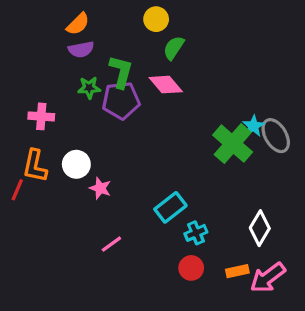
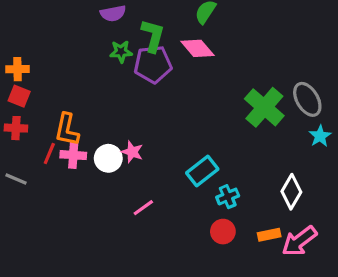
pink cross: (41, 116) -> (73, 155), moved
cyan star: (253, 126) -> (320, 136), moved
white circle: (76, 164) -> (108, 158), moved

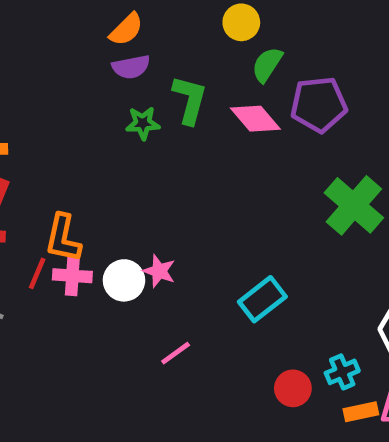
purple pentagon: (153, 64) -> (319, 104), moved
cyan cross: (228, 197) -> (342, 372), moved
orange rectangle: (269, 235) -> (361, 412), moved

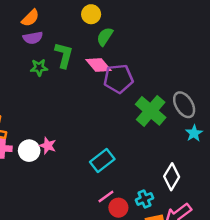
purple pentagon: (319, 104) -> (118, 79), moved
pink line: (176, 353) -> (106, 196), moved

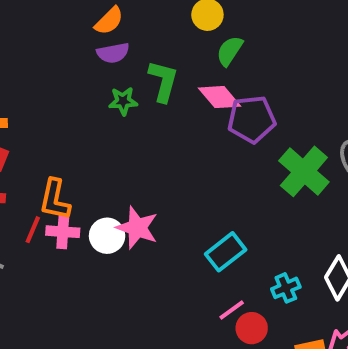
pink star: (48, 146) -> (137, 228), size x1.5
cyan cross: (144, 199) -> (286, 288), moved

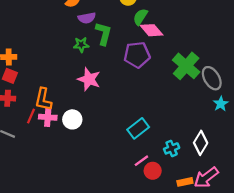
purple semicircle: (113, 53) -> (87, 18), moved
pink diamond: (220, 97) -> (151, 30), moved
purple pentagon: (252, 119) -> (137, 55), moved
green cross: (304, 171) -> (186, 66), moved
pink star: (137, 228) -> (89, 79), moved

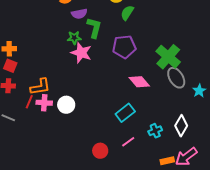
pink diamond: (151, 30) -> (139, 82), moved
gray ellipse: (212, 78) -> (176, 78), moved
pink star: (89, 79) -> (81, 53), moved
orange L-shape: (43, 99) -> (40, 87), turned -110
red circle: (153, 171) -> (100, 151), moved

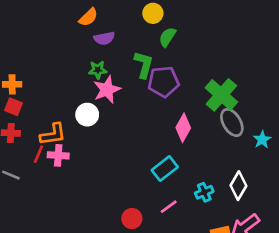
green L-shape: (94, 28) -> (144, 65), moved
pink star: (81, 53) -> (107, 90), turned 30
pink diamond: (139, 82) -> (183, 128), turned 70
white circle: (66, 105) -> (87, 115), moved

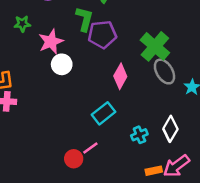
green star: (98, 70) -> (22, 24), moved
white circle: (87, 115) -> (62, 64), moved
pink line: (169, 207) -> (90, 148), moved

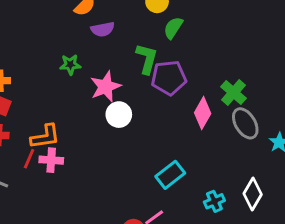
green cross: (155, 46) -> (233, 92), size x0.7
pink diamond: (120, 76) -> (203, 113), moved

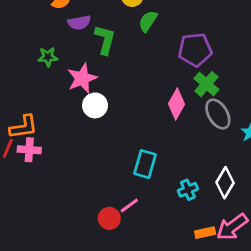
green L-shape: (147, 59) -> (105, 40), moved
purple pentagon: (169, 78) -> (195, 50), moved
cyan rectangle: (170, 175) -> (145, 164), turned -36

